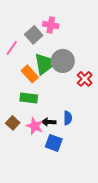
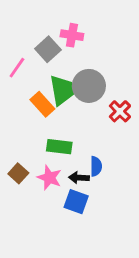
green rectangle: (29, 98) -> (59, 147), moved
black arrow: (49, 122) -> (79, 178), moved

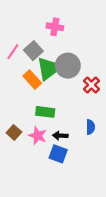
gray square: (48, 49) -> (33, 51), moved
blue semicircle: (96, 166) -> (90, 127), moved

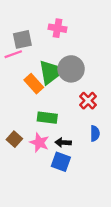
gray square: (33, 51) -> (22, 39), moved, turned 30
pink line: (13, 52) -> (13, 54), turned 35
red cross: (91, 85) -> (88, 101), moved

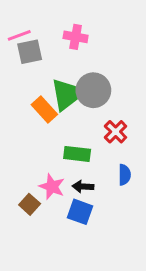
pink line: (13, 54) -> (19, 35), moved
green rectangle: (47, 118) -> (77, 154), moved
brown square: (14, 139) -> (30, 204), moved

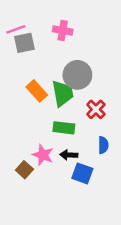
green trapezoid: (65, 95) -> (63, 93), moved
blue square: (80, 212) -> (82, 173), moved

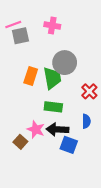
orange rectangle: (37, 91) -> (31, 76), turned 60
red cross: (96, 109) -> (89, 91), moved
black arrow: (69, 155) -> (57, 129), size x1.5

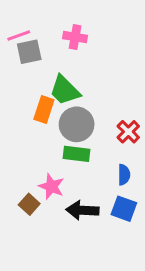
gray circle: (65, 63) -> (77, 124), moved
green trapezoid: (52, 78) -> (65, 90), moved, turned 145
black arrow: (57, 129) -> (82, 210), moved
blue square: (69, 145) -> (124, 209), moved

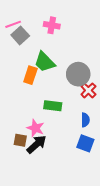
gray square: (29, 52) -> (20, 35), turned -30
gray circle: (77, 124) -> (78, 74), moved
brown square: (29, 204) -> (20, 140), turned -32
black arrow: (82, 210) -> (36, 144), moved, turned 135

